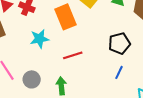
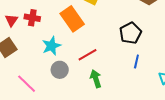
gray circle: (32, 79) -> (60, 70), moved
green arrow: (61, 86) -> (96, 79), moved

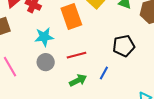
blue line: (136, 61) -> (104, 73), moved
green arrow: (96, 79) -> (78, 80), turned 66

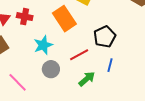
black pentagon: (124, 46) -> (105, 37), moved

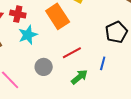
black pentagon: (105, 37) -> (116, 32), moved
cyan star: (43, 45) -> (28, 35), moved

